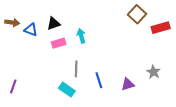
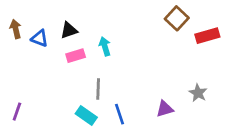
brown arrow: (12, 23) -> (16, 29), turned -112
blue line: (99, 80) -> (119, 114), moved

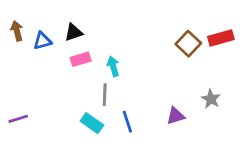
brown square: (177, 18) -> (188, 44), moved
blue triangle: (40, 38) -> (42, 41), turned -36
cyan arrow: (105, 46) -> (113, 66), moved
purple line: (17, 112) -> (18, 119), turned 54

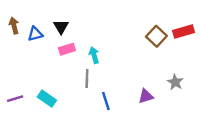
black triangle: (74, 32) -> (61, 27), turned -42
cyan rectangle: (92, 123) -> (47, 99), moved

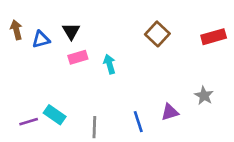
brown square: (156, 36) -> (157, 34), moved
gray line: (87, 79) -> (94, 127), moved
purple line: (15, 99) -> (29, 122), moved
blue line: (106, 101) -> (138, 122), moved

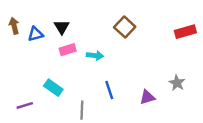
brown square: (157, 34) -> (125, 27), moved
cyan arrow: (109, 64) -> (95, 55), turned 112
cyan rectangle: (55, 115) -> (53, 88), moved
blue line: (138, 122) -> (109, 90), moved

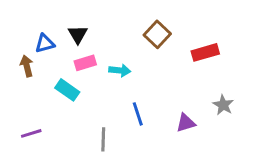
brown arrow: (14, 26) -> (27, 66), moved
red rectangle: (185, 32) -> (205, 52), moved
cyan rectangle: (53, 88) -> (67, 90), moved

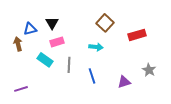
cyan arrow: (120, 70) -> (96, 47), moved
gray line: (103, 139) -> (69, 65), moved

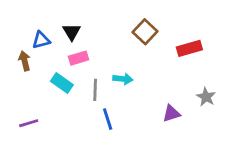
cyan arrow: (96, 47) -> (123, 79), moved
blue line: (92, 76) -> (108, 119), moved

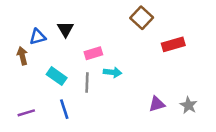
brown square: (145, 32) -> (142, 18), moved
pink rectangle: (79, 58) -> (93, 53), moved
gray star: (206, 97) -> (189, 105), moved
blue line: (108, 119) -> (64, 109), moved

